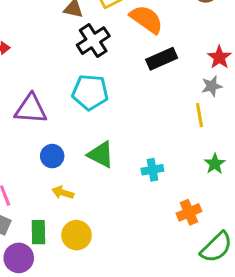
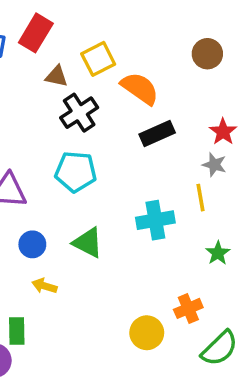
gray star: (212, 86) -> (214, 165), turned 30
cyan cross: (152, 170) -> (155, 220), moved, size x1.5
yellow circle: (76, 235) -> (147, 333), moved

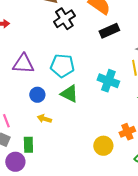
cyan pentagon: (76, 172) -> (62, 66), moved
cyan cross: (155, 220) -> (108, 81), turned 30

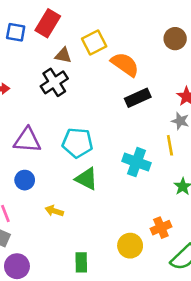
black cross: (64, 19) -> (54, 82), moved
blue circle: (37, 95) -> (25, 180), moved
green rectangle: (28, 145) -> (81, 262), moved

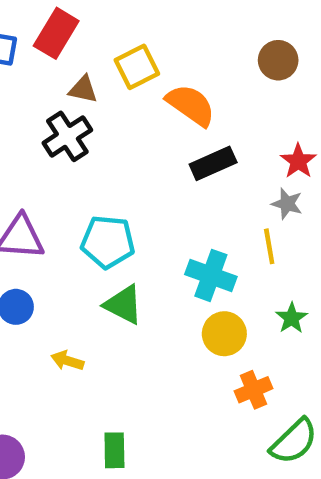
yellow circle: (130, 246) -> (224, 334), moved

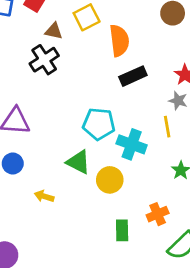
orange semicircle: (191, 105) -> (119, 41), turned 48
cyan pentagon: (108, 242) -> (99, 124), moved
yellow circle: (224, 334) -> (110, 180), moved
green rectangle: (114, 450) -> (122, 230), moved

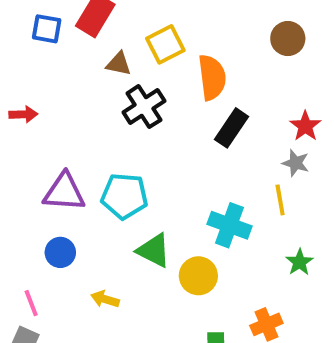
black cross: (44, 60) -> (144, 107), moved
black rectangle: (133, 76) -> (231, 128), turned -32
cyan pentagon: (99, 124) -> (124, 196), moved

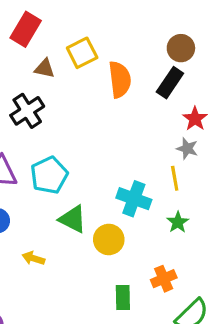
black cross: (144, 107) -> (27, 111), moved
black rectangle: (231, 128) -> (170, 83), moved
cyan pentagon: (124, 196) -> (49, 175), turned -30
green star: (300, 262) -> (178, 222), moved

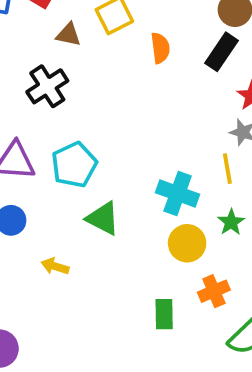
orange semicircle: (120, 79) -> (160, 48), size x0.7
yellow circle: (109, 239) -> (187, 243), moved

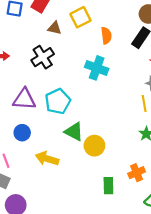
cyan cross: (178, 194) -> (97, 68), moved
yellow circle: (187, 243) -> (94, 146), moved
yellow arrow: (55, 266) -> (47, 159), size x1.5

